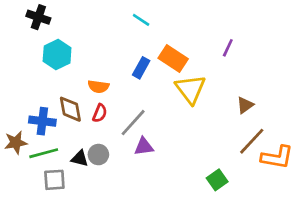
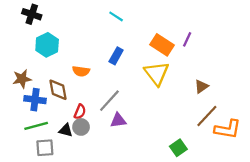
orange rectangle: (173, 58) -> (162, 45), moved
red semicircle: (100, 113) -> (80, 112), moved
brown star: (16, 143) -> (22, 79), moved

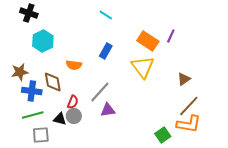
orange L-shape: (228, 129) -> (189, 124), moved

